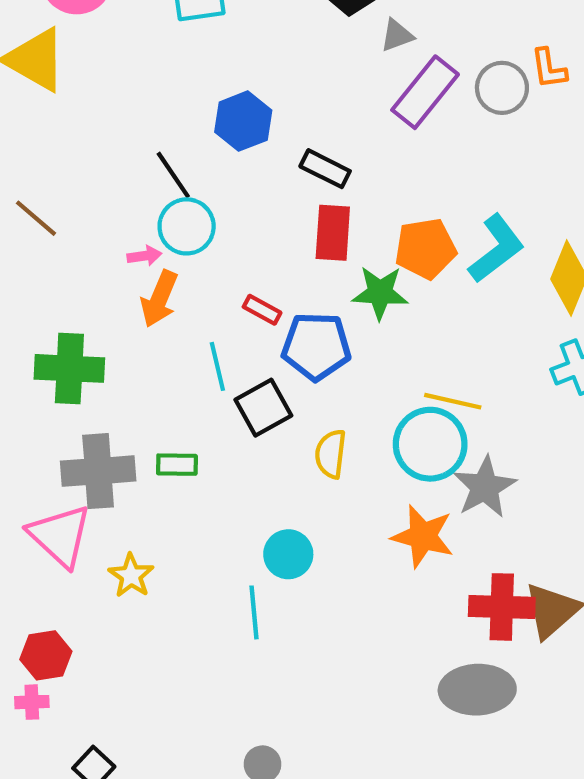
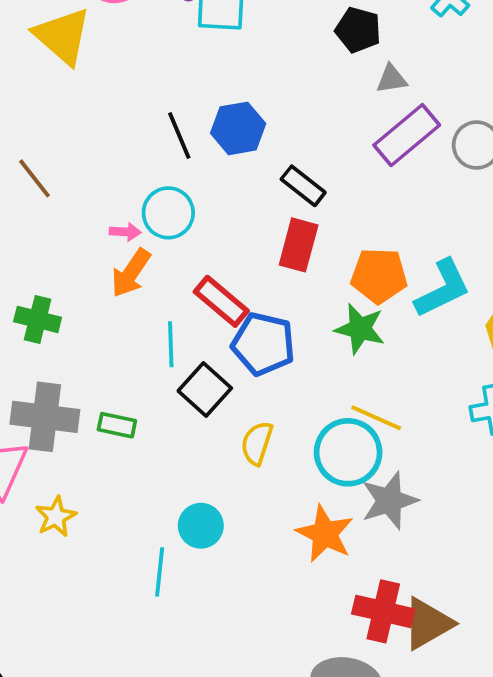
black line: (173, 175) -> (179, 135), moved
green star: (380, 293) -> (360, 329), moved
red rectangle: (262, 310) -> (221, 301), size x1.6
green cross: (69, 368) -> (38, 319), size x0.7
black square: (263, 408) -> (205, 390), turned -30

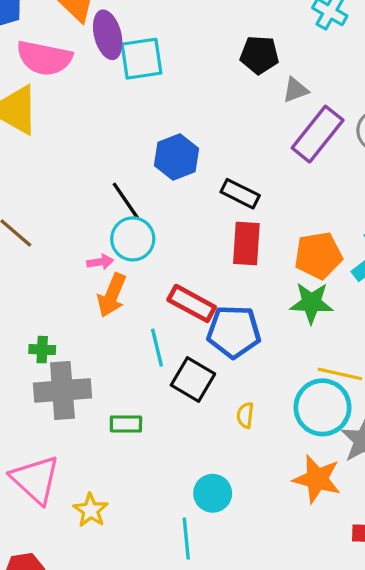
black line: (179, 135) -> (126, 201), moved
green cross: (38, 319) -> (42, 350), size x0.7
gray cross: (45, 417) -> (62, 390), moved
yellow semicircle: (257, 443) -> (245, 415), size x0.7

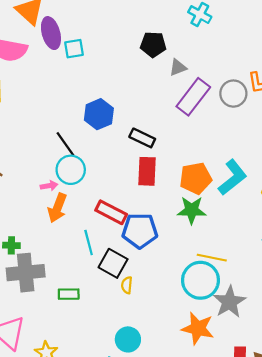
cyan square: (141, 59) -> (74, 49), size x0.7
yellow semicircle: (245, 415) -> (127, 285), moved

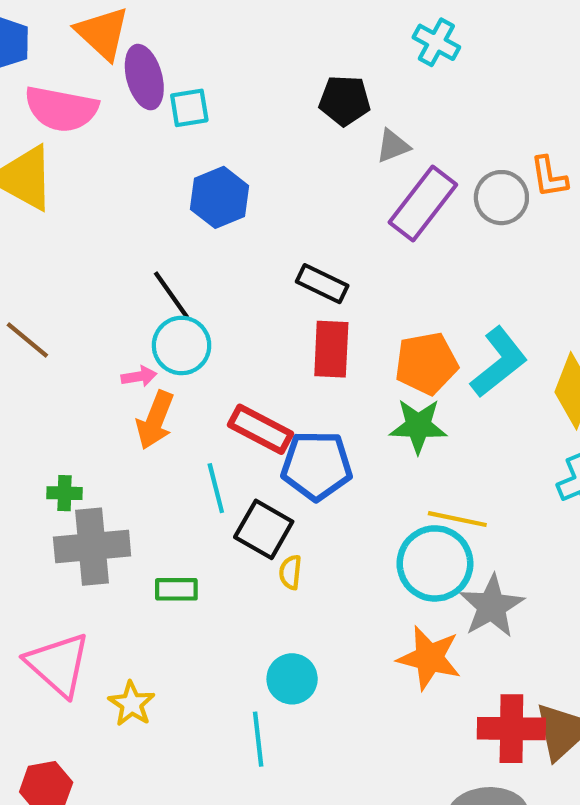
blue hexagon: (99, 114) -> (220, 197), moved

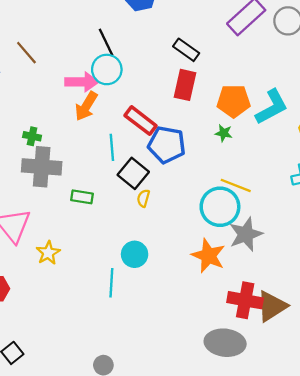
pink arrow: (139, 376) -> (82, 82), size x1.8
green star: (418, 426) -> (224, 133), size x0.6

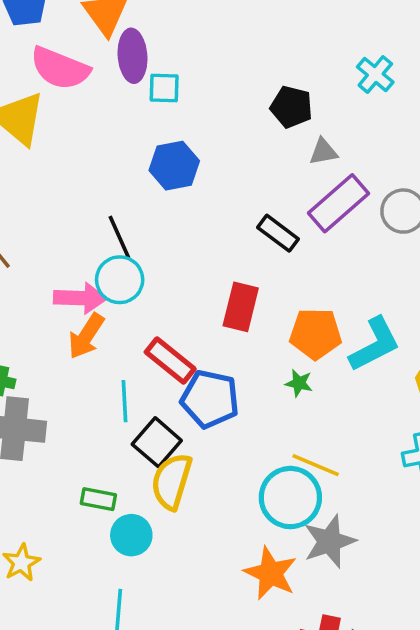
black rectangle: (186, 50) -> (278, 233), moved
green rectangle: (82, 197) -> (98, 499), moved
yellow semicircle: (143, 198) -> (172, 481), size x2.0
cyan circle: (135, 254) -> (131, 535), moved

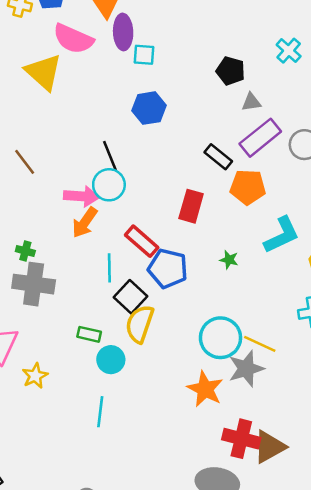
orange pentagon: (316, 334) -> (248, 187), moved
yellow line: (316, 465) -> (260, 344), moved

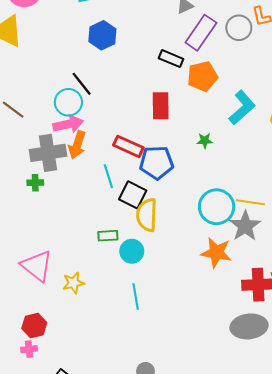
cyan circle: (109, 185) -> (68, 102), moved
gray cross: (34, 284) -> (48, 153), moved
yellow star: (35, 376) -> (73, 283), turned 30

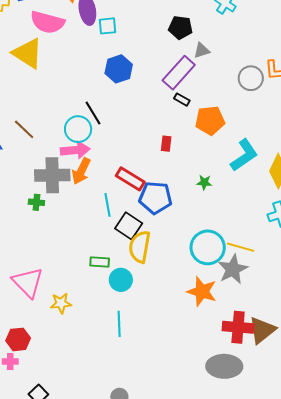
purple rectangle: (201, 33) -> (179, 73), moved
black rectangle: (171, 59) -> (182, 100), size x0.7
red rectangle: (161, 106) -> (166, 144), size x0.6

